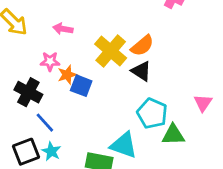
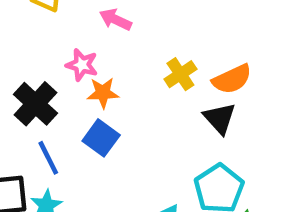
yellow cross: (111, 51) -> (180, 74), size x0.6
blue square: (81, 86) -> (101, 138), moved

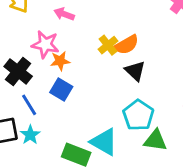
pink star: (82, 65) -> (45, 44), size x1.4
orange semicircle: (232, 79) -> (127, 45), moved

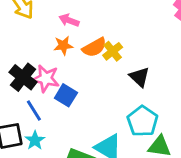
pink star: (45, 44) -> (46, 79), moved
orange semicircle: (127, 45) -> (94, 47), moved
orange star: (60, 61) -> (63, 46), moved

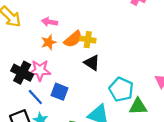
yellow cross: (113, 51) -> (88, 40), turned -32
black triangle: (139, 77) -> (92, 63), moved
blue square: (66, 95) -> (59, 92), moved

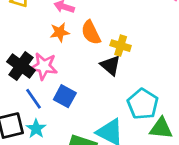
orange semicircle: (73, 39) -> (91, 33), turned 96
yellow cross: (88, 40) -> (121, 46), moved

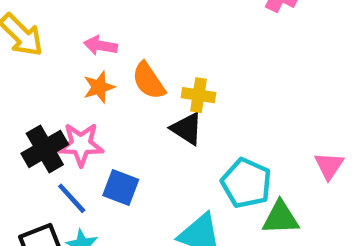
black cross: (21, 66) -> (45, 149), turned 32

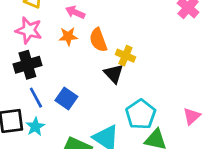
pink star: (81, 144) -> (29, 30), moved

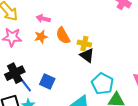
black cross: (27, 65) -> (15, 73), moved
black triangle: (114, 74) -> (87, 55), moved

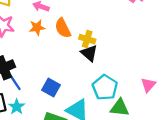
blue square: (47, 81) -> (51, 87), moved

